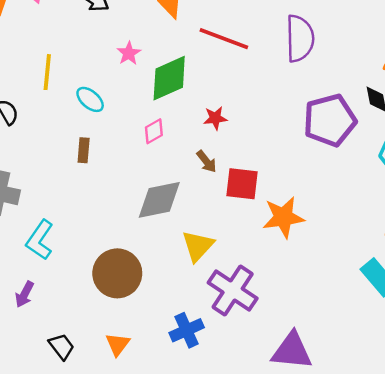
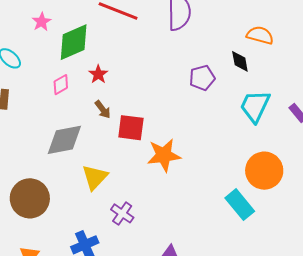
red star: (215, 118) -> (98, 74), moved, turned -30
purple pentagon: (330, 120) -> (202, 78), size x0.6
purple cross: (233, 291) -> (122, 213), size x0.6

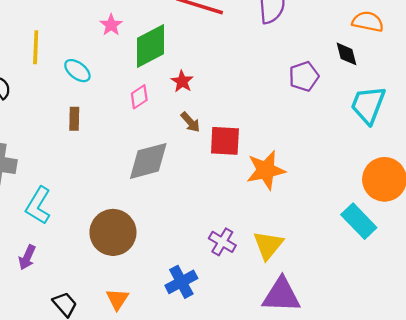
yellow triangle: (95, 177) -> (268, 245), moved

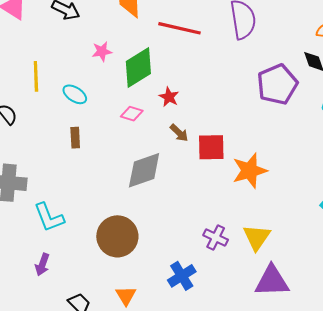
pink star: (111, 25) -> (102, 51), turned 30
purple pentagon: (304, 76) -> (277, 84), size x1.5
pink diamond: (139, 97) -> (132, 114), turned 55
cyan L-shape: (38, 205) -> (49, 217), turned -48

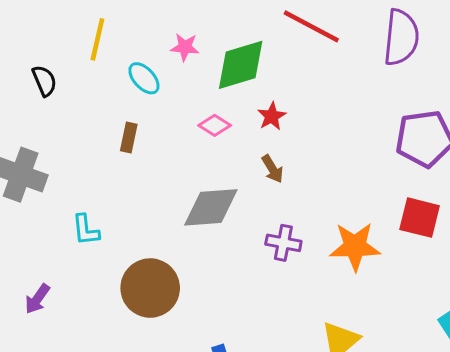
pink star: (102, 51) -> (185, 47), moved
red square: (211, 147) -> (420, 218), moved
cyan L-shape: (49, 217) -> (86, 230), moved, size x0.7
purple cross: (216, 238) -> (283, 243), moved, turned -30

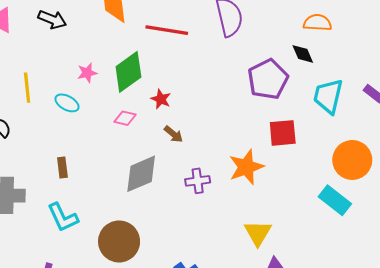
brown rectangle: (129, 137) -> (62, 168), moved
cyan L-shape: (86, 230) -> (63, 217), size x1.4

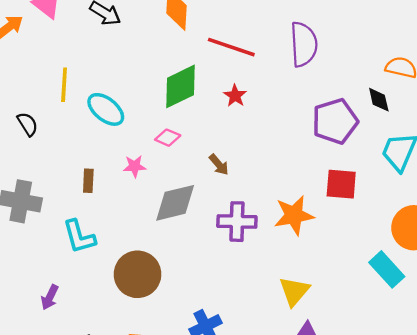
pink star: (87, 73) -> (135, 166), moved
red star: (161, 99) -> (235, 96), moved
cyan ellipse: (67, 103) -> (106, 109), size x1.4
purple cross: (198, 181) -> (237, 222), size x1.4

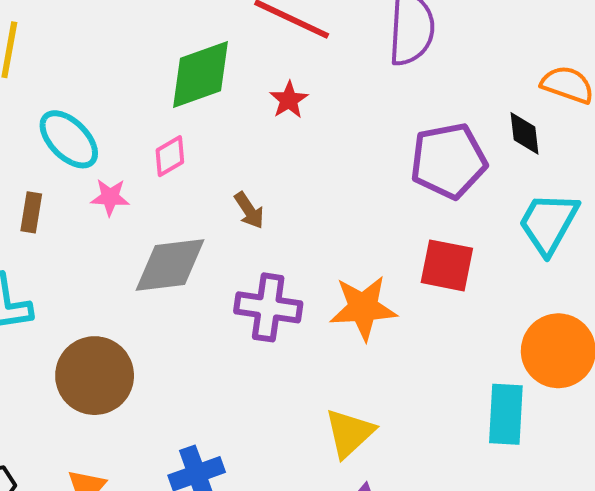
cyan ellipse: (106, 109) -> (69, 139), moved
pink diamond: (168, 138) -> (170, 156), turned -60
cyan rectangle: (387, 269) -> (506, 414), turned 39

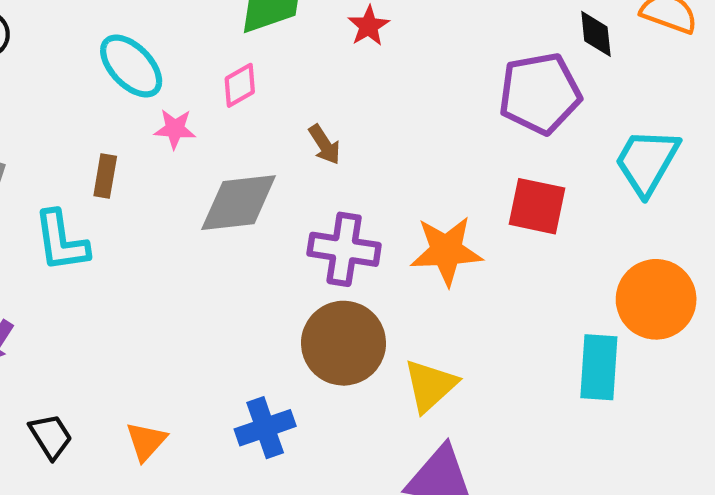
black diamond: (525, 133) -> (596, 34), moved
brown rectangle: (31, 212) -> (105, 176), moved
brown circle: (95, 376) -> (344, 343), moved

